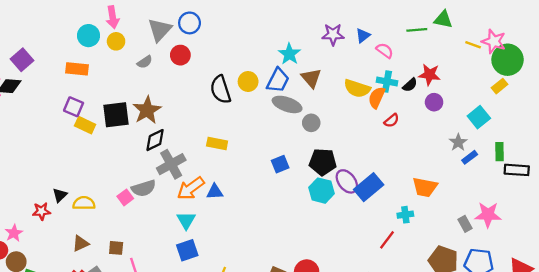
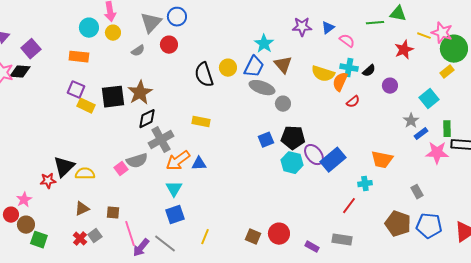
red star: (429, 75) -> (404, 50), moved, turned -30
blue square: (280, 164) -> (266, 140), moved
black triangle: (60, 195) -> (64, 167), size x1.6
pink star: (488, 215) -> (437, 153), moved

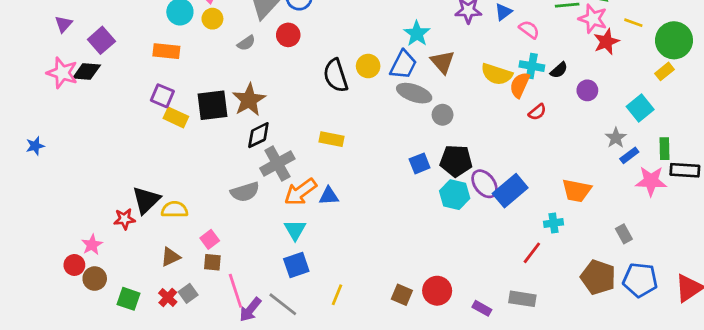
pink star: (442, 33) -> (593, 19), moved
pink square: (121, 169) -> (210, 239), moved
green square: (39, 240) -> (129, 299), moved

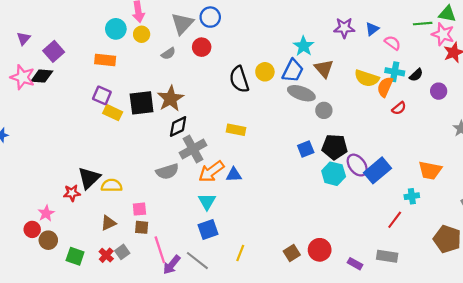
pink square: (210, 239) -> (139, 209), turned 32
brown square: (402, 295) -> (292, 253), turned 35

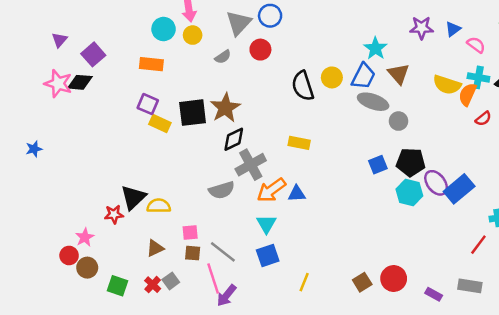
gray line: (197, 261) -> (223, 252), moved

